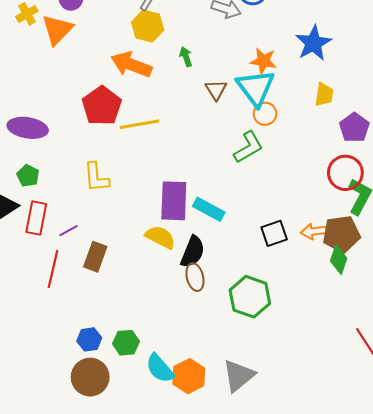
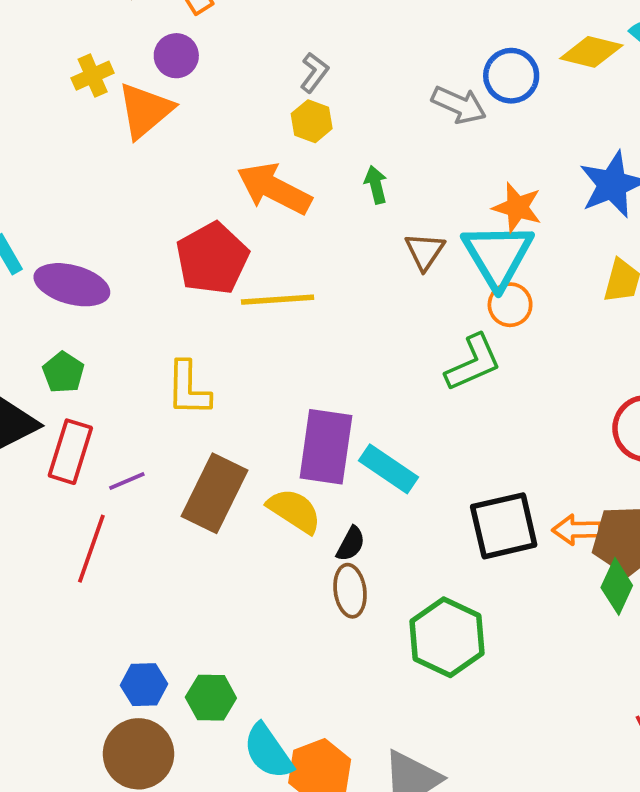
yellow hexagon: (148, 26) -> (312, 121), size x0.7
black square: (274, 233) -> (504, 526), size x1.4
black semicircle: (193, 252) -> (351, 544), size x0.6
brown rectangle: (95, 257) -> (215, 493), moved, size x1.4

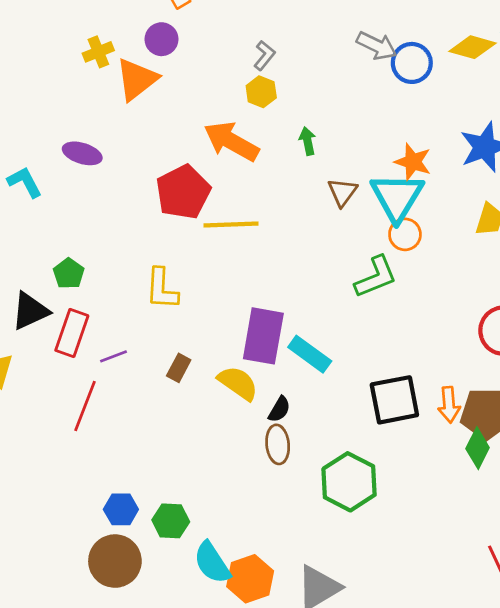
gray arrow: (459, 105) -> (377, 46), moved
purple ellipse: (72, 285) -> (82, 153), moved, size x0.7
brown rectangle: (215, 493) -> (179, 368), size x0.5
orange arrow: (577, 530) -> (449, 405), turned -96

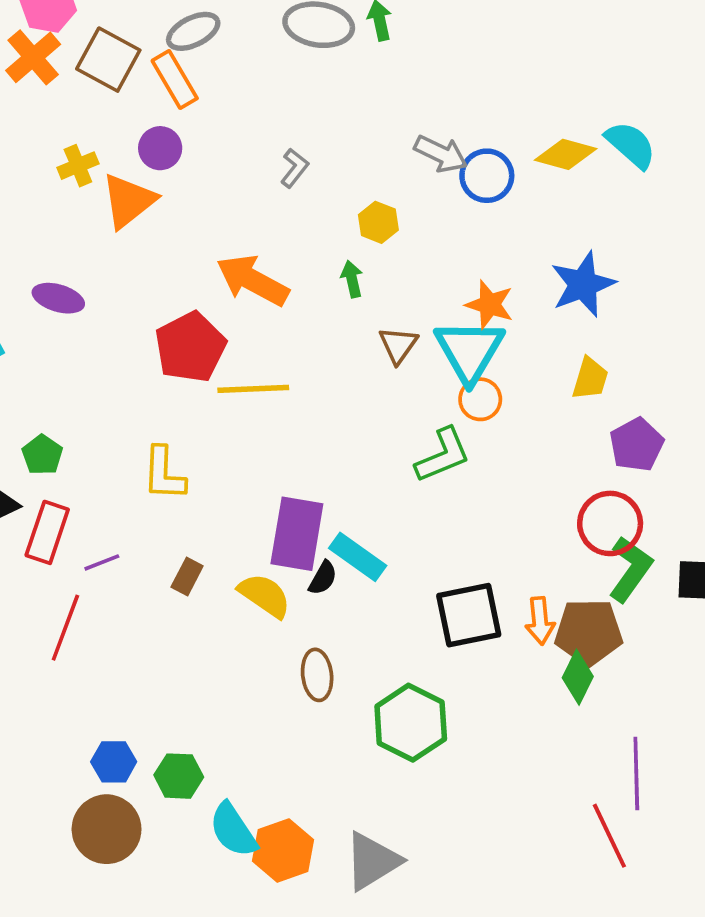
yellow hexagon: (261, 92) -> (378, 222), moved
black semicircle: (279, 409) -> (323, 578), moved

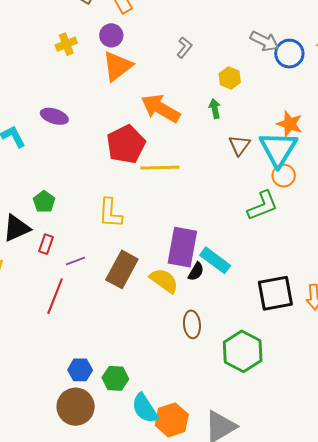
orange triangle: (128, 201) -> (117, 66), moved
red rectangle: (47, 532) -> (46, 244), size x0.6
brown rectangle: (187, 576) -> (122, 269), size x1.8

